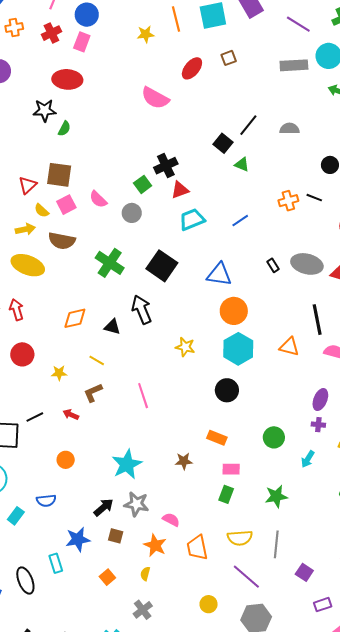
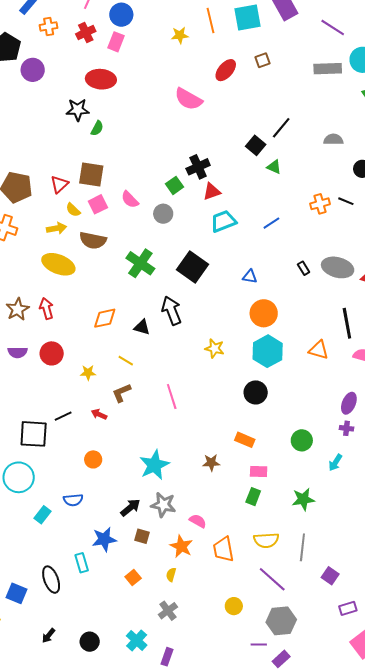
gray semicircle: (289, 129) -> (333, 140), moved
blue triangle: (219, 274) -> (250, 277), size x0.6

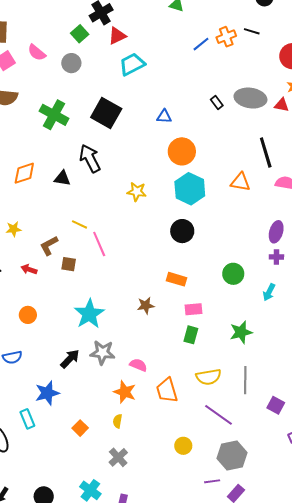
blue line: (271, 223) -> (201, 44), moved
yellow line: (126, 361) -> (79, 224), moved
brown square: (142, 536) -> (69, 264), moved

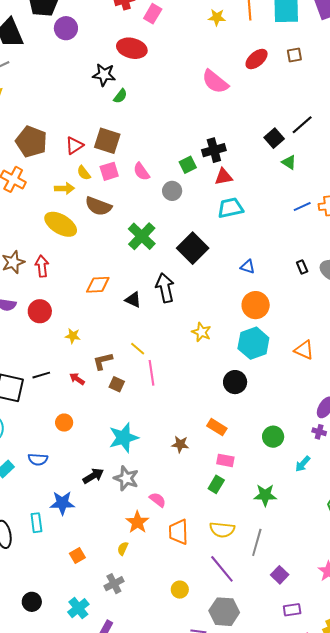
orange square: (80, 428) -> (77, 555), moved

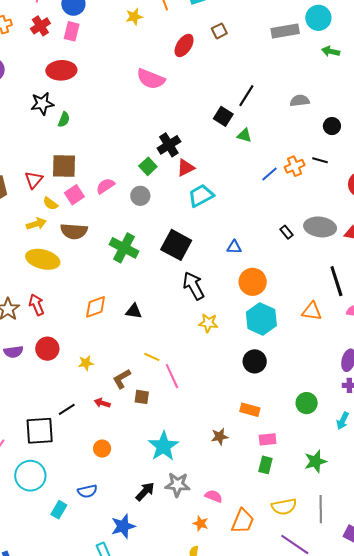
pink semicircle: (141, 172) -> (105, 186), turned 108
black arrow: (165, 288) -> (194, 286), moved
orange star: (137, 522) -> (201, 523), size x0.7
orange trapezoid: (178, 532) -> (243, 521), turned -140

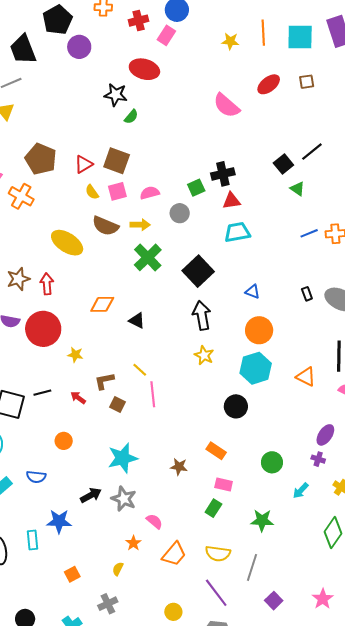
yellow arrow: (36, 224) -> (140, 225), moved
red circle: (47, 349) -> (43, 329), size x1.5

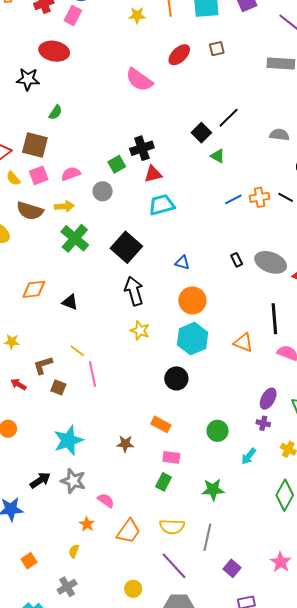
green semicircle: (131, 117) -> (55, 112), moved

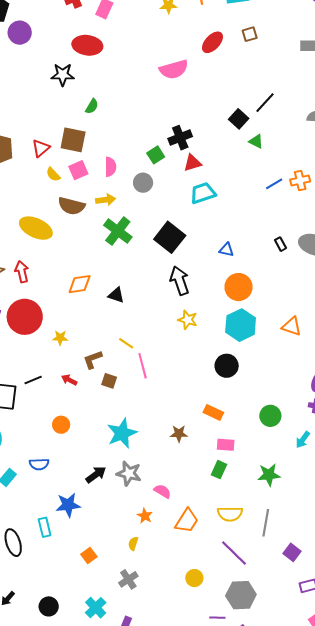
pink semicircle: (139, 80) -> (174, 69), turned -48
pink semicircle: (71, 174) -> (110, 167), turned 114

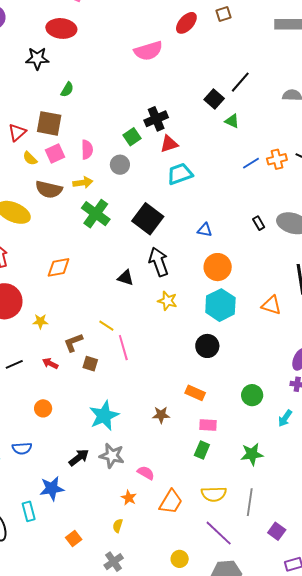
black triangle: (116, 295) -> (126, 278), moved

